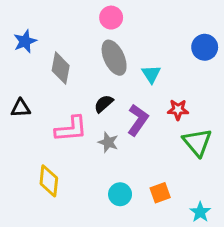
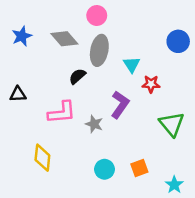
gray ellipse: (114, 58) -> (99, 50), turned 36
gray diamond: (61, 68) -> (64, 39), moved, turned -52
black semicircle: (104, 104) -> (77, 76), moved
red star: (178, 110) -> (151, 84), moved

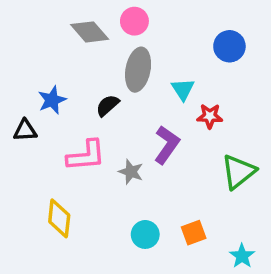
blue star: (22, 36) -> (52, 100), moved
gray diamond: (64, 39) -> (90, 32), moved
blue circle: (178, 41) -> (229, 46), moved
green triangle: (172, 124) -> (238, 172), turned 32

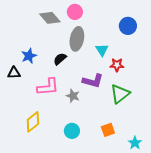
purple L-shape: (167, 145) -> (93, 81), turned 70
green triangle: (238, 172) -> (120, 94), moved
yellow diamond: (59, 218) -> (33, 122), turned 45
cyan circle: (145, 234) -> (72, 131), moved

